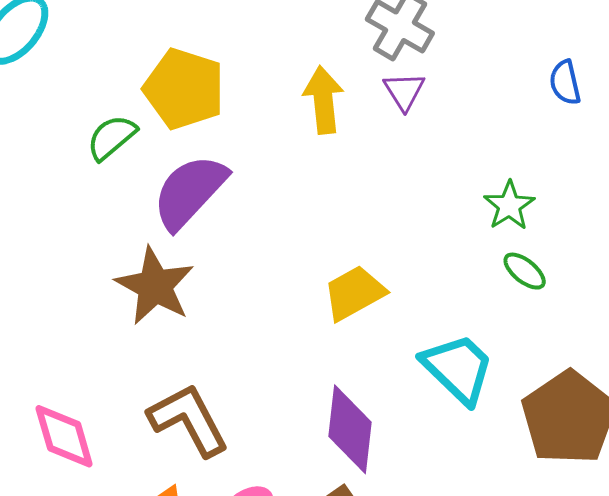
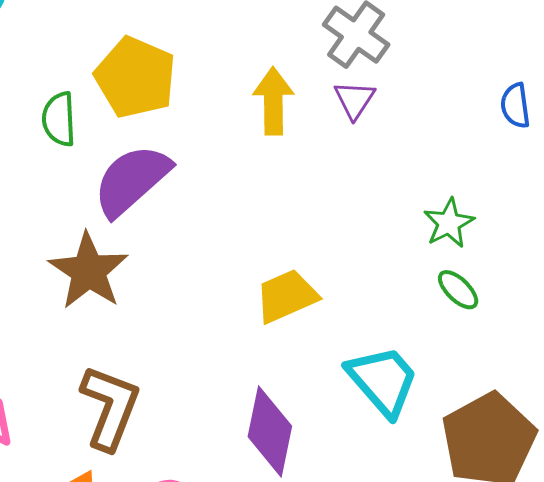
green semicircle: (112, 137) -> (59, 119), turned -58
brown L-shape: (189, 420) -> (110, 407), turned 44

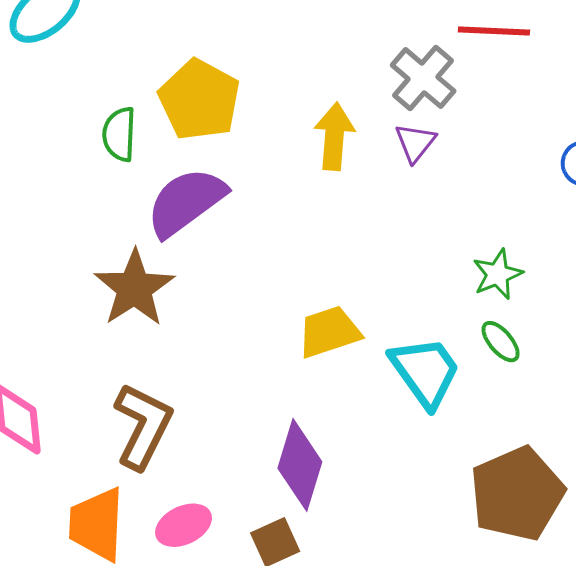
cyan trapezoid: (383, 381) -> (425, 372), moved

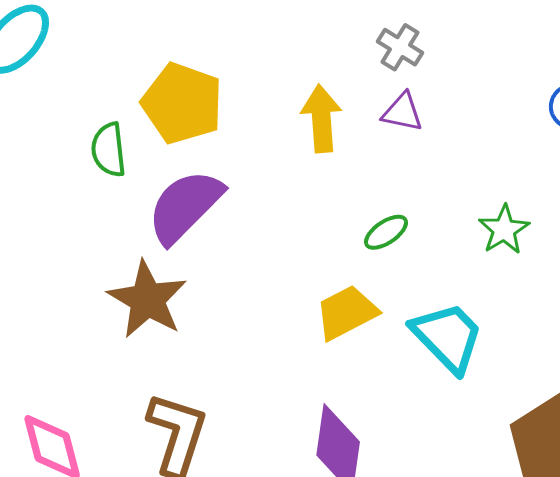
gray cross: (423, 78) -> (400, 47), size x0.7
purple triangle: (415, 143) -> (402, 112), turned -48
green ellipse: (501, 342) -> (386, 232), moved, turned -75

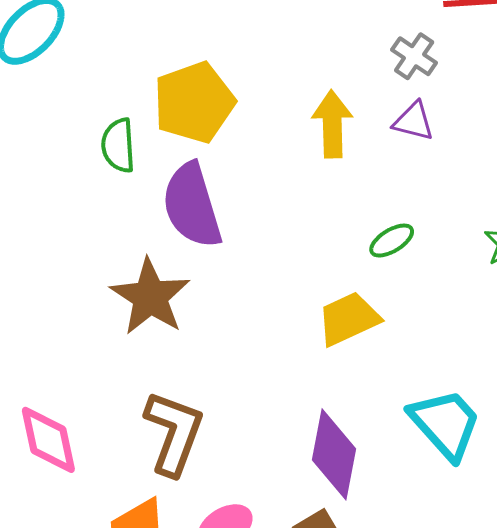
yellow pentagon: (182, 103) -> (194, 102), turned 30
purple semicircle: (185, 206) -> (192, 205), turned -64
cyan trapezoid: (448, 337) -> (445, 424), moved

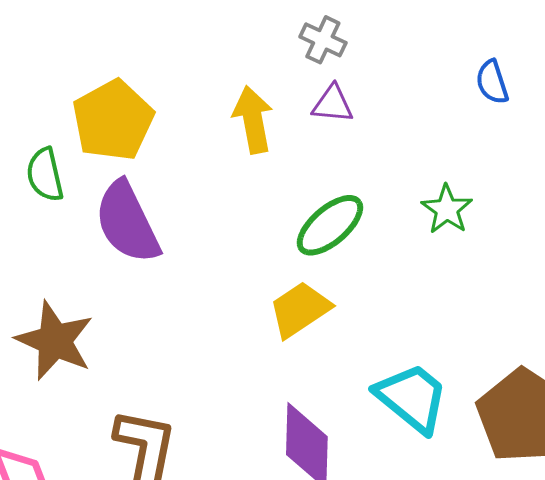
green ellipse: (392, 241) -> (330, 225), size x1.6
brown star: (150, 297) -> (55, 341), moved

